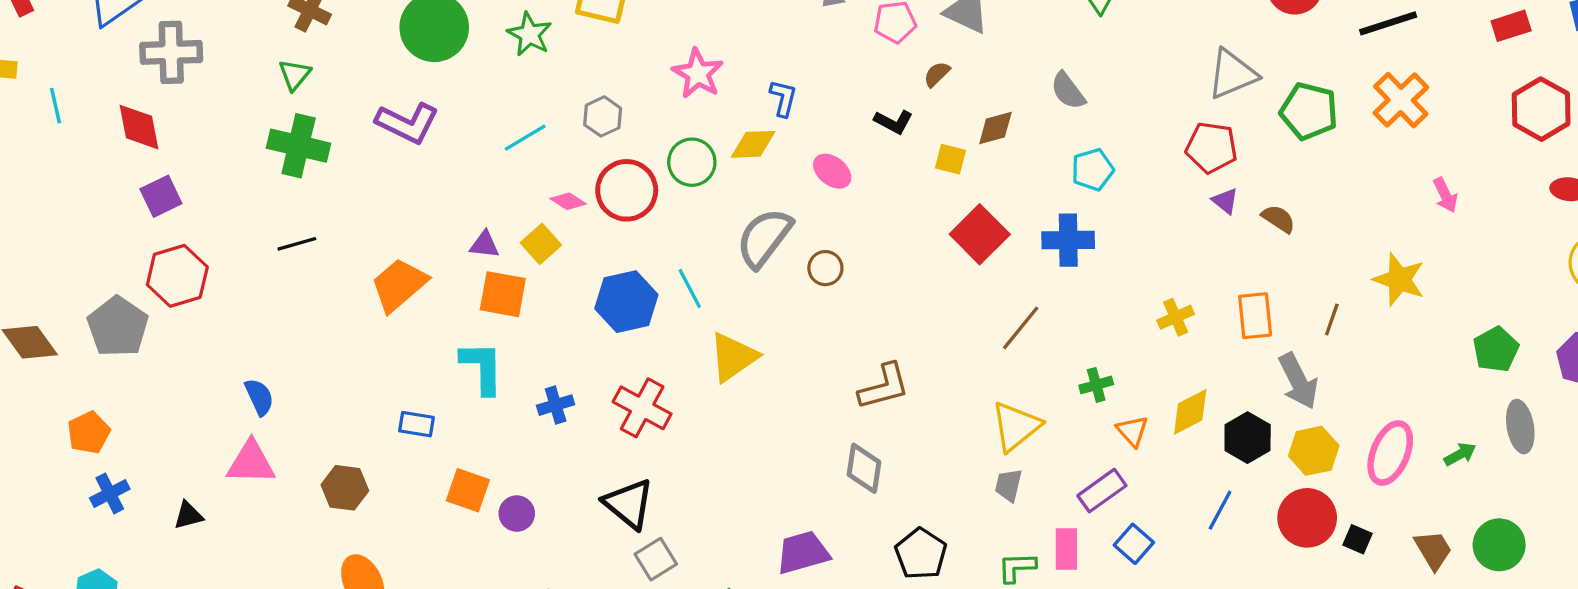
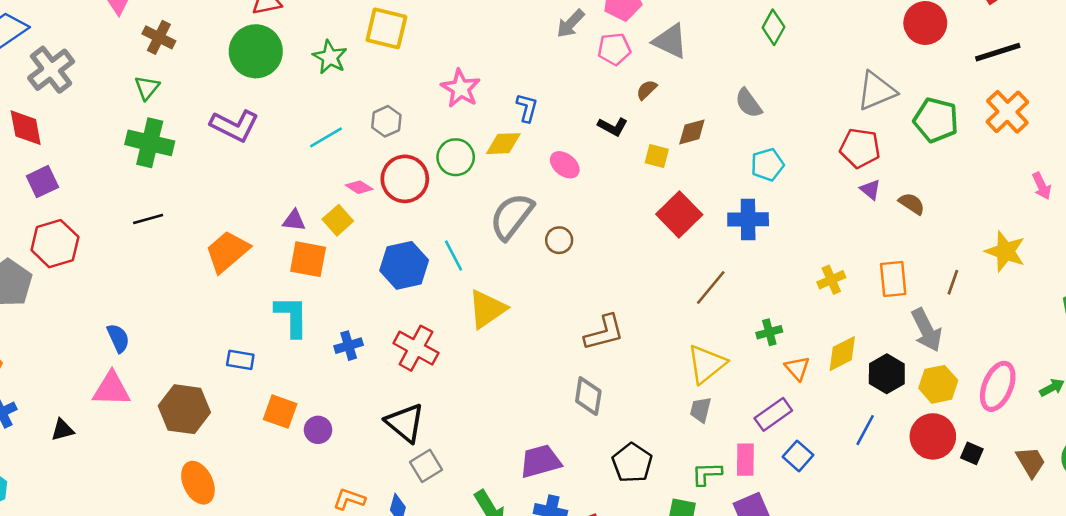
gray cross: (171, 52) -> (51, 70), turned -36
brown hexagon: (345, 488) -> (184, 409), size x1.4

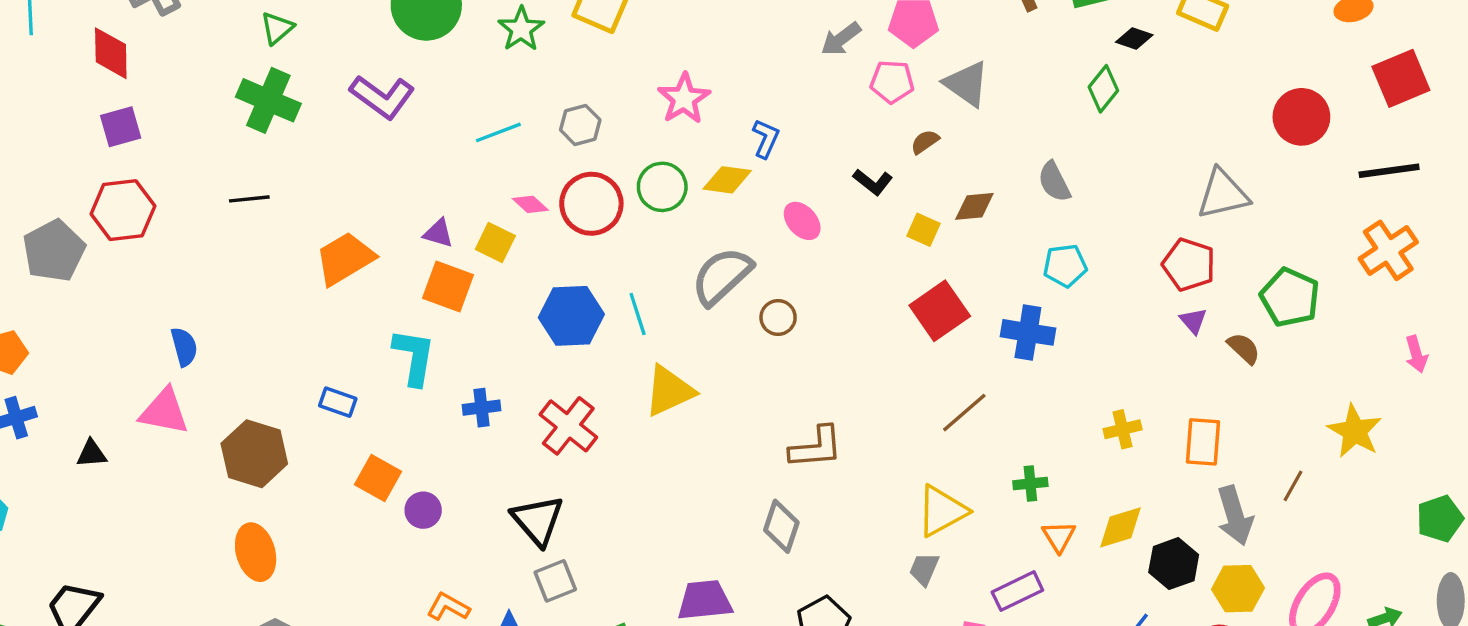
green pentagon: (936, 120) -> (1290, 297), moved
yellow square: (338, 220) -> (495, 242), turned -32
brown line: (953, 282) -> (1293, 486), moved

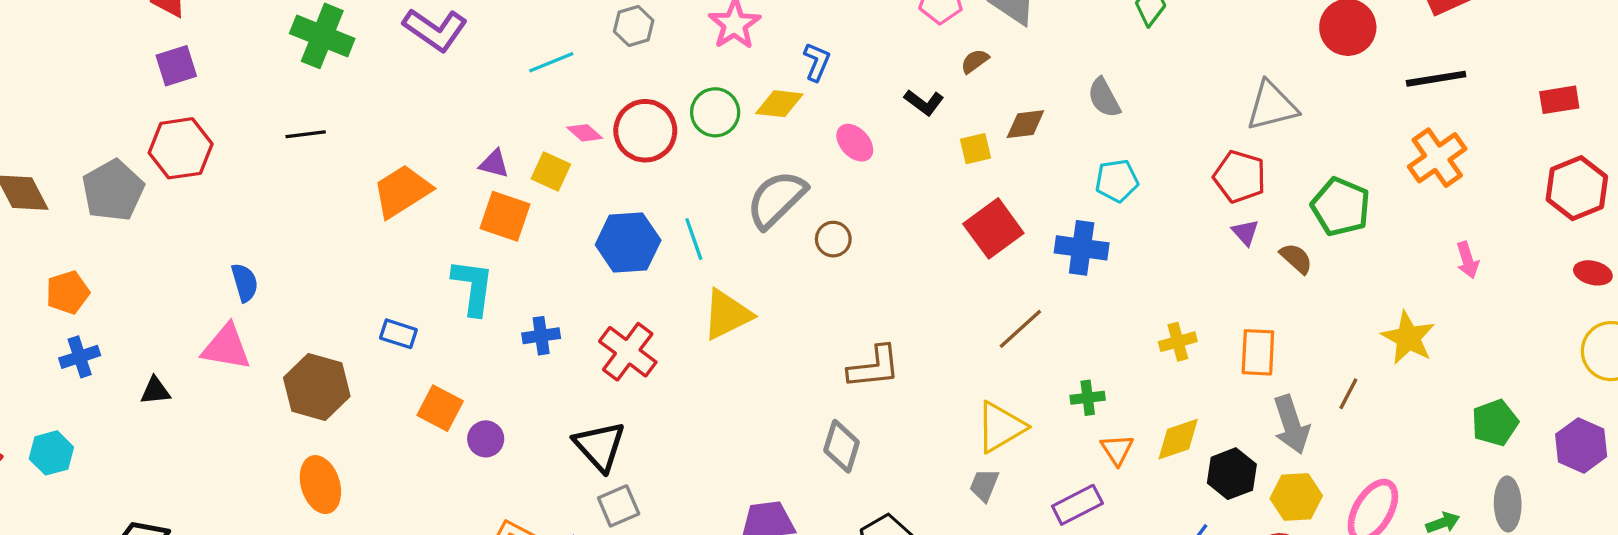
gray hexagon: (580, 125) -> (634, 26), moved
yellow square: (924, 230) -> (975, 149), turned -36

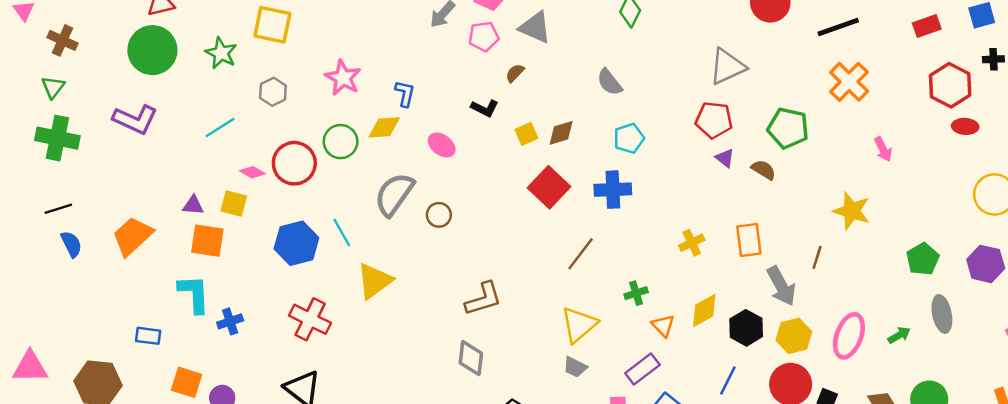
brown diamond: (1025, 124) -> (561, 133), moved
red ellipse: (1593, 273) -> (965, 126), moved
blue semicircle: (245, 283) -> (71, 244), moved
blue cross: (541, 336) -> (230, 321), moved
gray trapezoid: (984, 485) -> (575, 367), turned -75

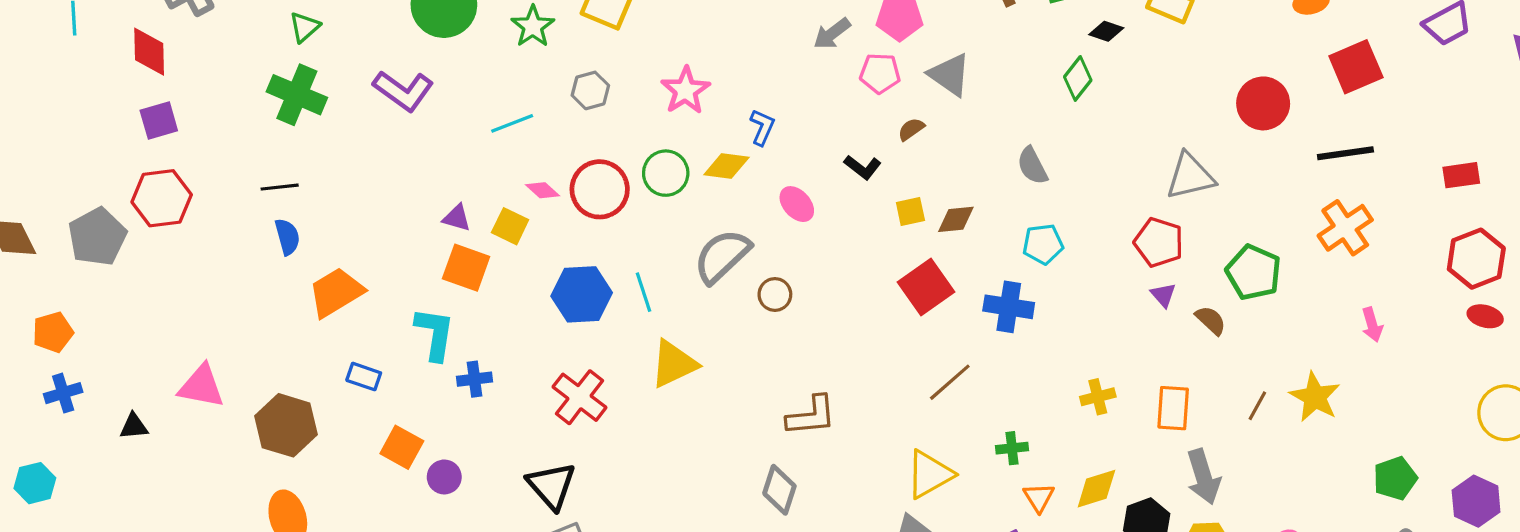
orange trapezoid: (133, 236) -> (336, 292), moved
brown line: (817, 257) -> (1257, 406), moved

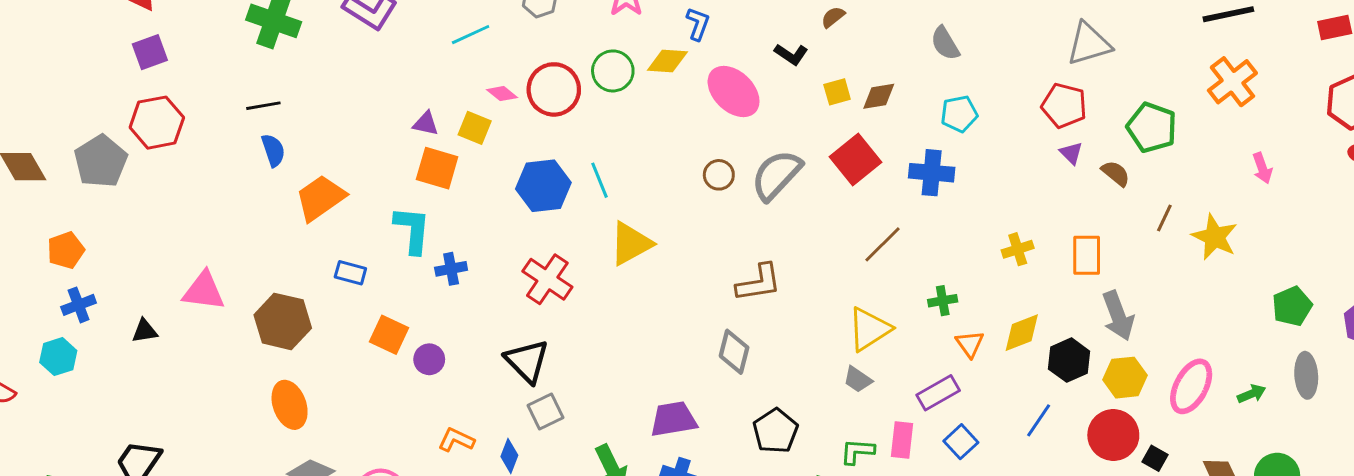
pink ellipse: (797, 204) -> (734, 91), size x1.6
gray semicircle: (722, 256) -> (776, 175), moved
brown line: (1257, 406) -> (1164, 218), moved
cyan hexagon: (35, 483) -> (58, 357), moved

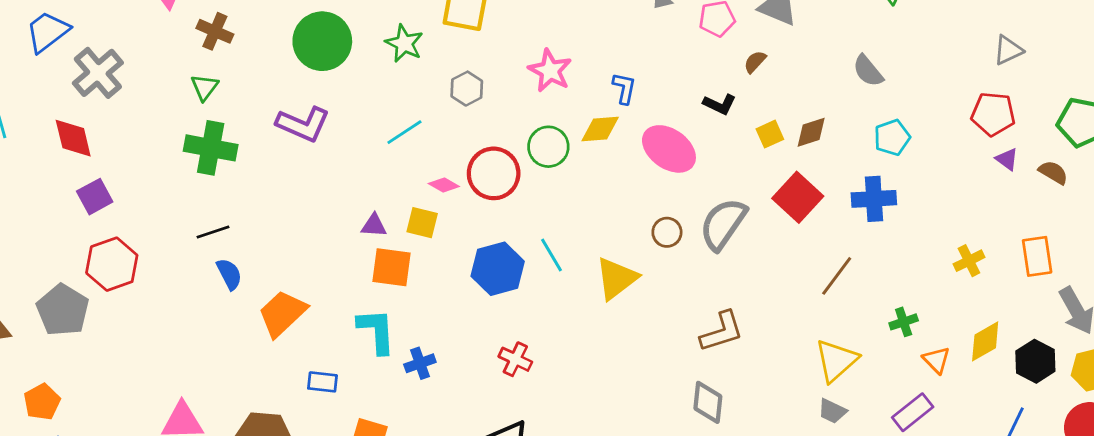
gray triangle: (1089, 44) -> (1008, 50), size x0.7
yellow triangle: (631, 244) -> (616, 278), moved
red cross: (547, 279) -> (515, 359), size x0.7

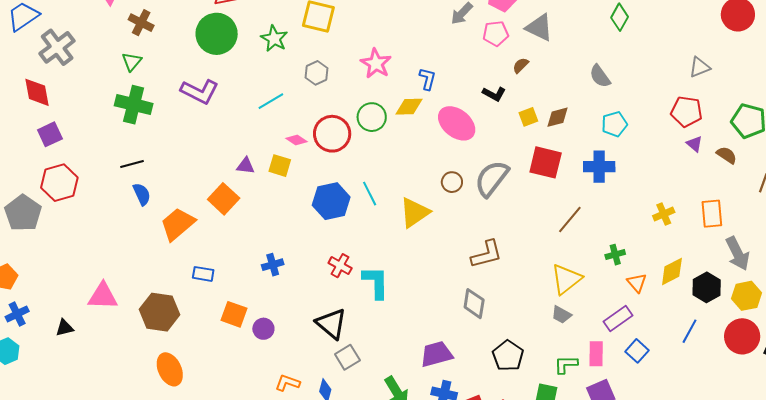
red square: (798, 197) -> (546, 162), turned -32
orange square: (391, 267) -> (224, 199), moved, turned 32
cyan L-shape: (377, 331) -> (376, 282), moved

